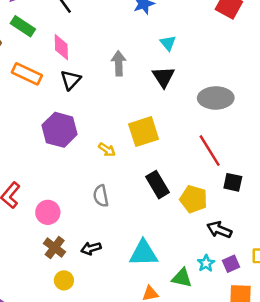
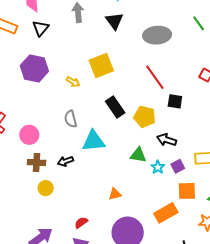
brown cross: (55, 248) -> (36, 162), turned -30
cyan triangle: (144, 253) -> (94, 141), moved
green triangle: (182, 278) -> (138, 155), moved

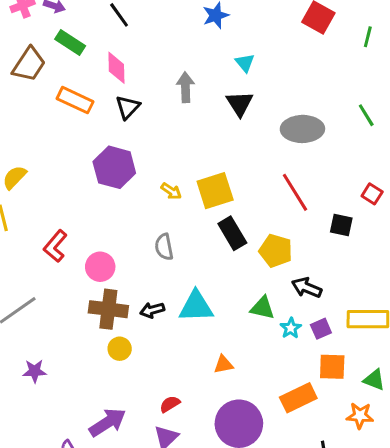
yellow square: (101, 66) -> (215, 191), moved
black square: (175, 101) -> (341, 225), moved
cyan triangle: (94, 141) -> (196, 306), moved
brown cross: (36, 162) -> (108, 309), size x1.4

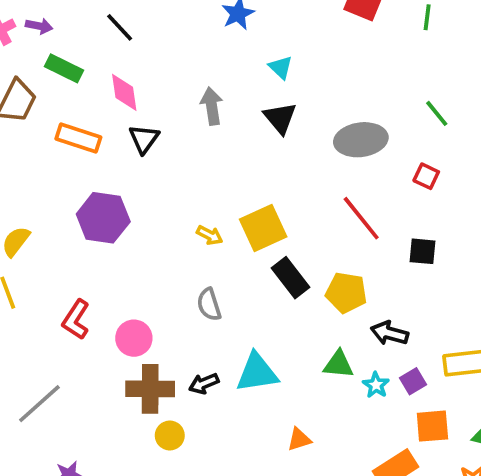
purple hexagon: (114, 167) -> (103, 218), moved
red square: (372, 194) -> (426, 176), moved

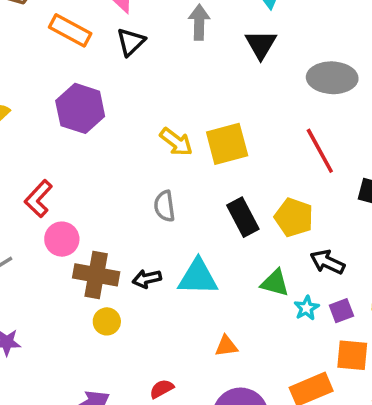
yellow arrow: (210, 235) -> (176, 142), size x1.4
black rectangle: (290, 278) -> (243, 217), moved
pink circle: (134, 338) -> (62, 239), moved

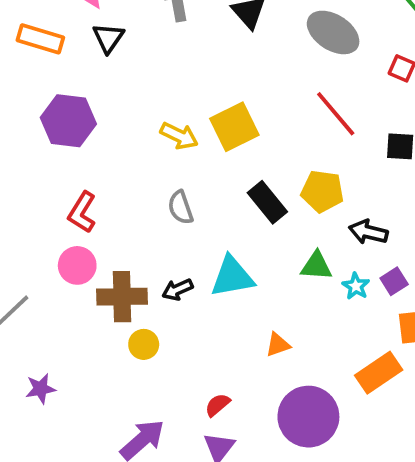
gray ellipse: (332, 78) -> (333, 32), turned 42
red L-shape: (38, 199) -> (82, 212), moved

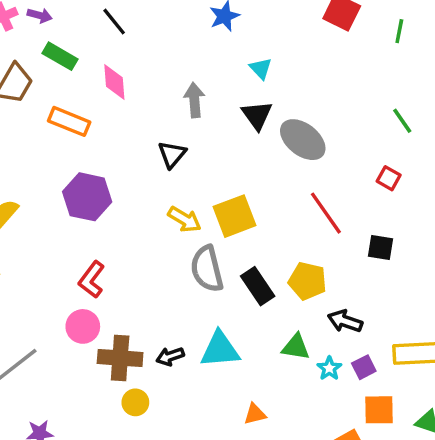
gray ellipse: (333, 32) -> (303, 140), moved
black triangle: (108, 38) -> (172, 154), moved
gray semicircle: (181, 207) -> (207, 269), moved, size x1.5

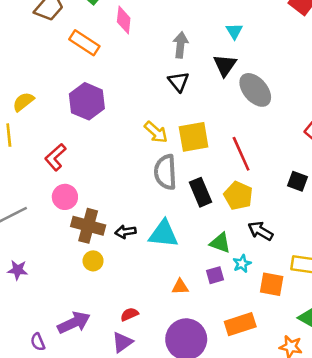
black triangle: (172, 154) -> (179, 82), moved, turned -30
red line: (326, 213) -> (241, 154), moved
red L-shape: (92, 280) -> (55, 157), moved
purple square: (364, 367) -> (215, 275), moved
orange square: (379, 410) -> (272, 284), moved

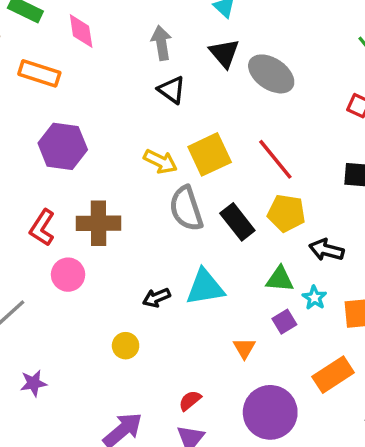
brown cross: (88, 226) -> (99, 223), moved
orange triangle: (180, 287) -> (244, 348), turned -42

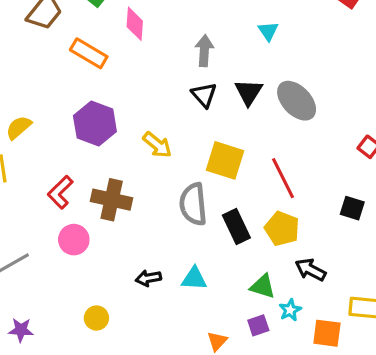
black triangle: (224, 53) -> (249, 92), moved
yellow square: (210, 154) -> (225, 160), turned 30
yellow arrow: (160, 162) -> (157, 145), moved
cyan triangle: (205, 287) -> (194, 279), size x0.7
yellow circle: (126, 346) -> (96, 318), moved

